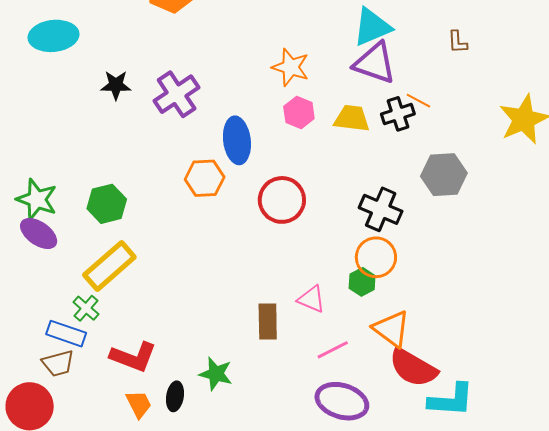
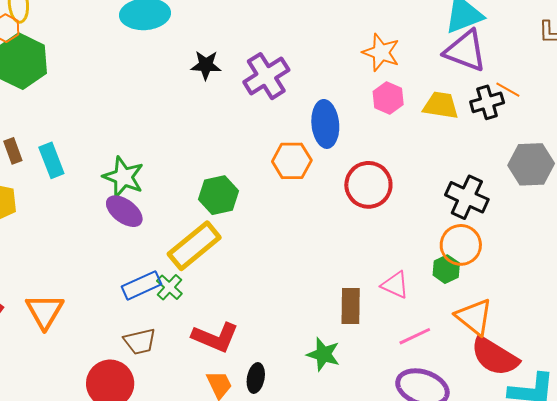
green hexagon: (107, 204) -> (218, 195), moved
blue rectangle: (66, 334) -> (142, 285), moved, turned -45
green star: (216, 374) -> (323, 354), moved

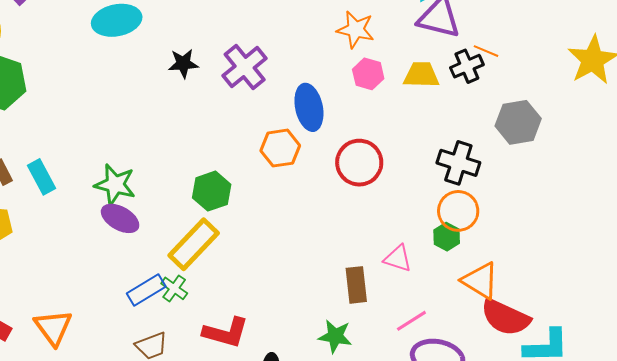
pink line: (415, 336) -> (411, 321), moved

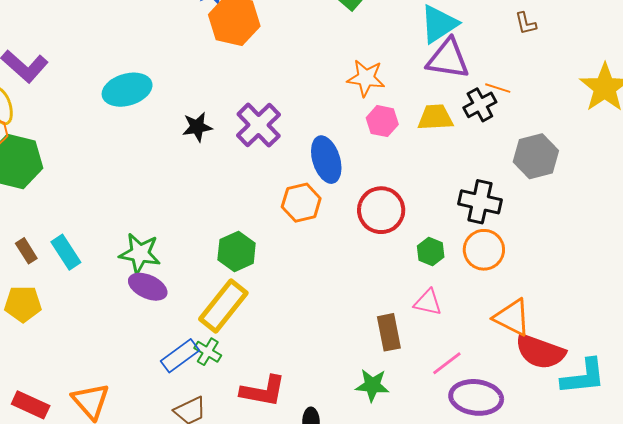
green hexagon: (447, 237) -> (431, 251), moved

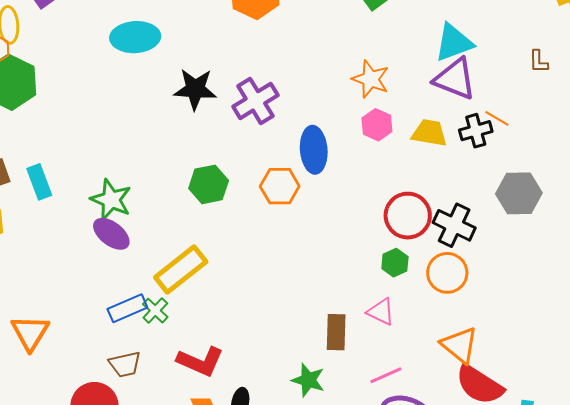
black star: (197, 127) -> (195, 89), size x1.4
red circle: (381, 210) -> (408, 216), moved
green hexagon: (237, 251) -> (209, 184), moved

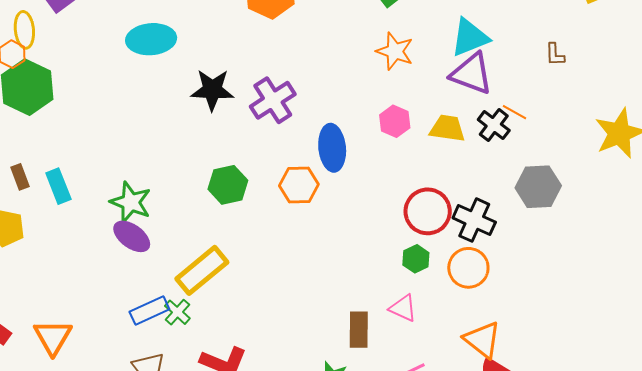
orange star: (371, 79) -> (395, 51), moved
black cross: (476, 131) -> (494, 125), turned -36

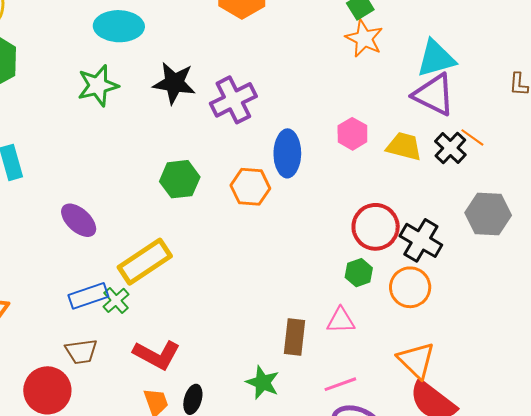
orange star: (395, 51) -> (364, 38), moved
green star: (131, 202) -> (98, 86), moved, turned 30
pink triangle: (403, 308) -> (341, 320), turned -32

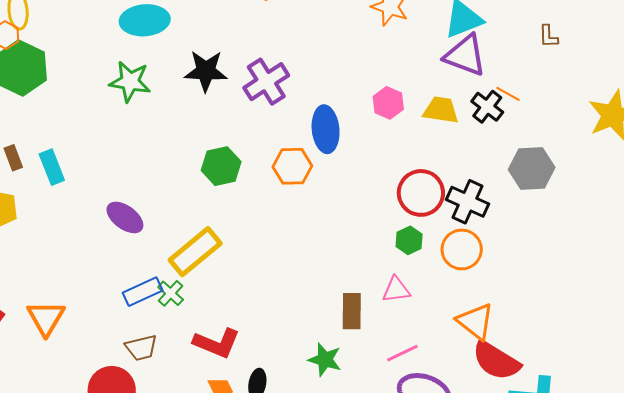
green star: (98, 86) -> (130, 82), turned 30

